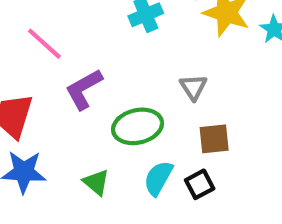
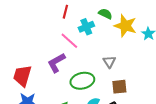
pink line: (44, 44) -> (69, 41), moved

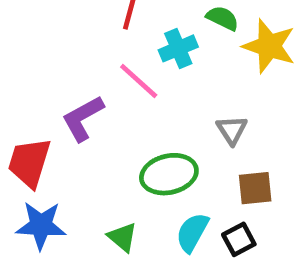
purple L-shape: (56, 63) -> (83, 118), moved

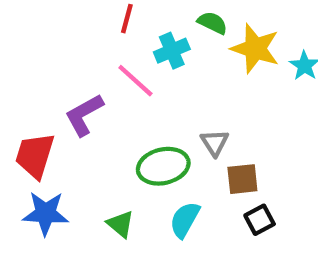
gray triangle: (232, 130) -> (215, 143), moved
black square: (239, 239) -> (260, 220), moved

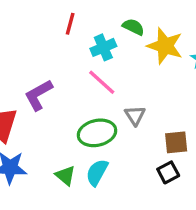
pink line: (135, 81) -> (102, 82), moved
brown square: (242, 179) -> (176, 142), moved
cyan semicircle: (185, 220) -> (97, 172), moved

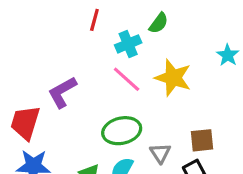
green semicircle: (133, 27) -> (159, 23), turned 100
yellow star: (165, 46) -> (173, 78), moved
gray triangle: (135, 115) -> (160, 153), moved

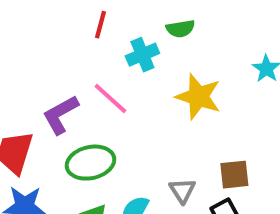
green semicircle: (159, 23) -> (180, 29), turned 45
pink line: (127, 79) -> (110, 99), moved
green ellipse: (122, 131) -> (90, 163), moved

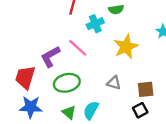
yellow star: (198, 97) -> (126, 47), turned 30
gray triangle: (182, 191) -> (114, 83), moved, turned -40

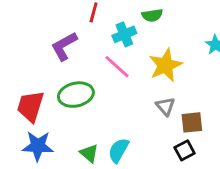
pink line: (78, 48) -> (117, 67), moved
purple L-shape: (50, 57) -> (64, 46), moved
green ellipse: (67, 83) -> (76, 95), moved
gray triangle: (114, 83) -> (165, 106), moved, turned 32

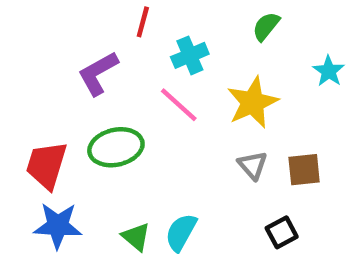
green semicircle: (152, 15) -> (266, 26), moved, turned 138
brown square: (192, 122) -> (304, 170), moved

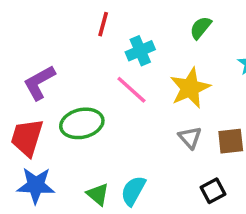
purple L-shape: (98, 73) -> (39, 83), moved

